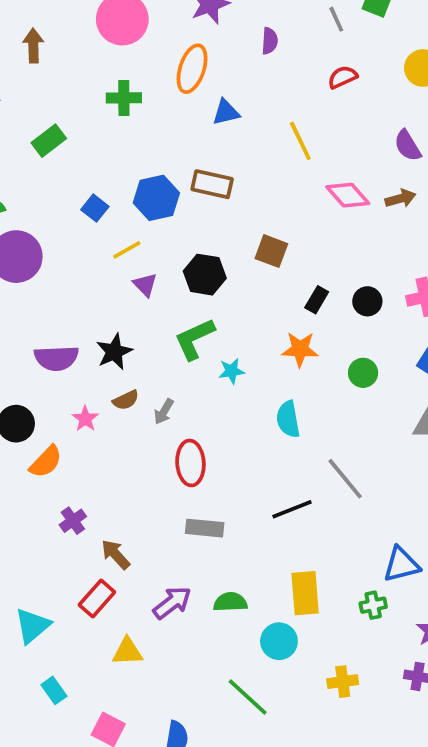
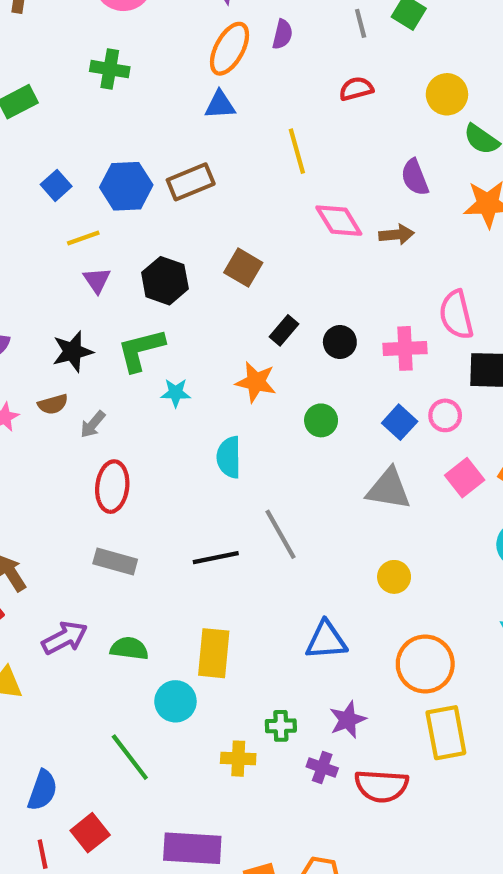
orange ellipse: (192, 69) -> (229, 49), moved
brown rectangle: (212, 184) -> (191, 182), turned -45
black star: (114, 352) -> (73, 352), moved
green cross: (373, 605) -> (281, 726), moved

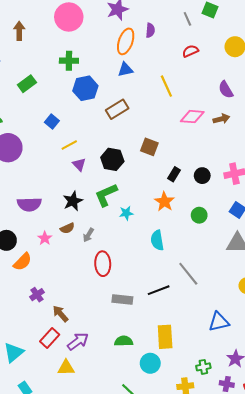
blue hexagon: (126, 186) -> (85, 88), moved
pink diamond: (339, 221) -> (192, 117), turned -45
orange star: (256, 382) -> (164, 202), turned 30
gray rectangle: (115, 561) -> (122, 300), moved
purple arrow: (65, 638) -> (78, 341), moved

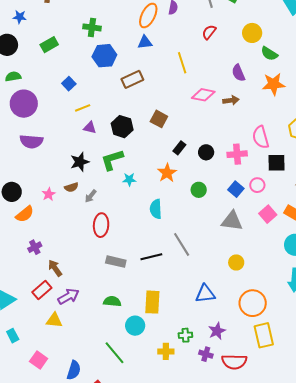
red semicircle: (190, 51) -> (209, 32), turned -35
purple triangle: (79, 164) -> (90, 128), turned -40
purple semicircle: (29, 204) -> (31, 141), moved

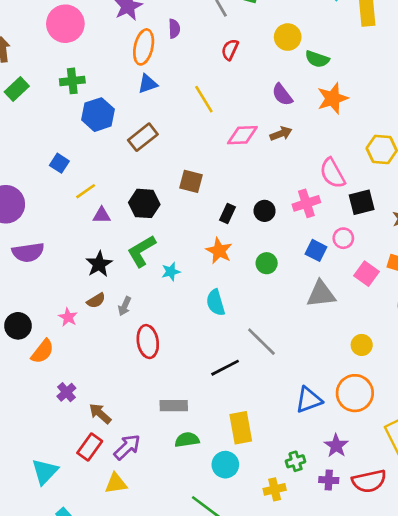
green rectangle: (49, 45) -> (17, 89), moved
gray rectangle: (116, 262) -> (174, 406), moved
yellow circle: (236, 262) -> (362, 345), moved
orange circle: (253, 303) -> (355, 393), moved

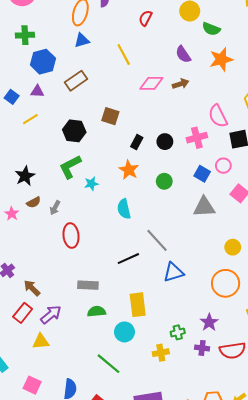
purple triangle: (102, 215) -> (37, 91), moved
black star: (99, 264) -> (25, 176), moved
blue triangle: (309, 400) -> (173, 272), moved

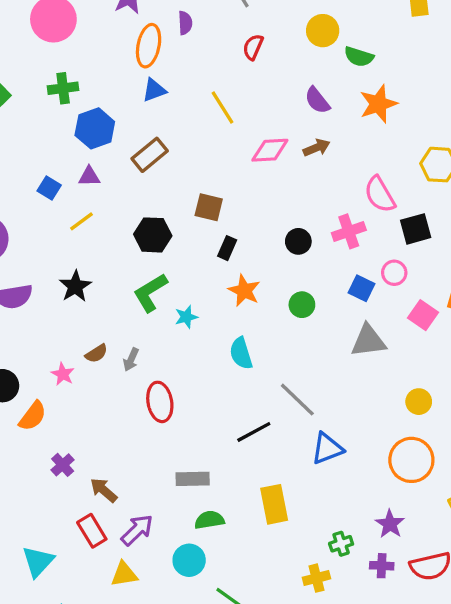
black rectangle: (137, 142) -> (227, 248), moved
black star: (25, 176) -> (75, 286), moved
red rectangle: (23, 313) -> (92, 531), turned -66
cyan circle: (124, 332) -> (189, 560), moved

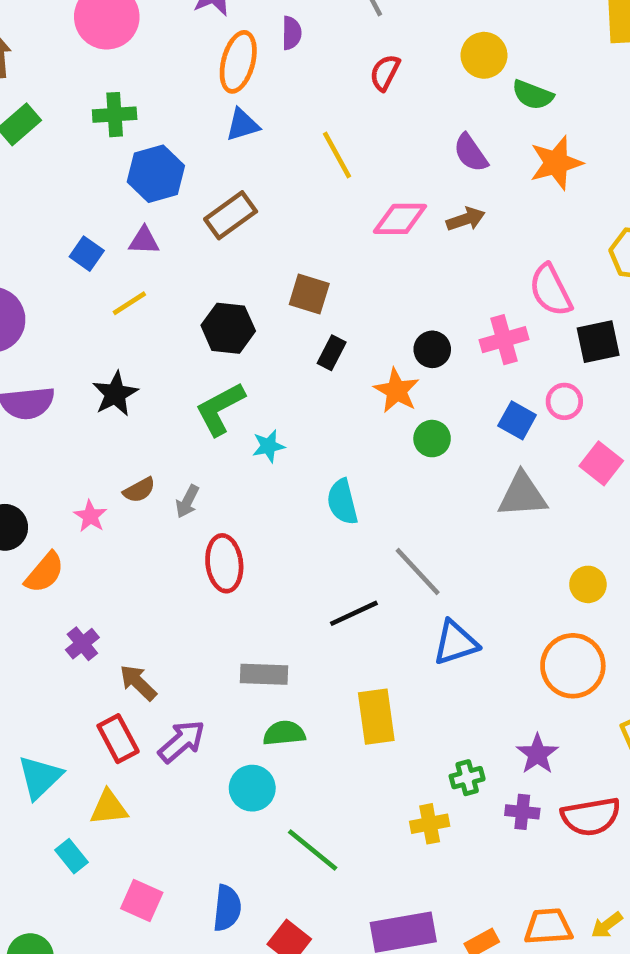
orange star: (244, 291) -> (397, 391), moved
yellow triangle: (124, 574) -> (109, 808), moved

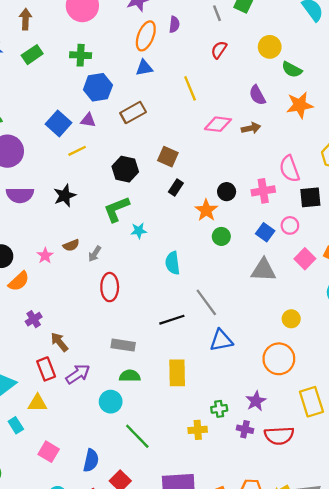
blue square: (87, 254) -> (59, 123), size x1.5

